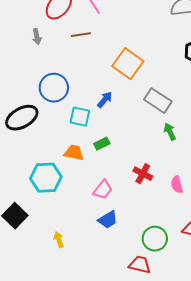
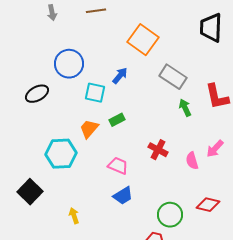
black ellipse: (22, 118) -> (37, 94), size x0.7
orange trapezoid: (74, 153) -> (89, 129), turned -60
pink trapezoid: (103, 190) -> (118, 166), turned -105

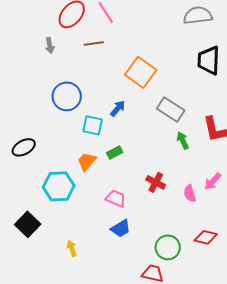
black ellipse: (37, 94) -> (24, 147), moved

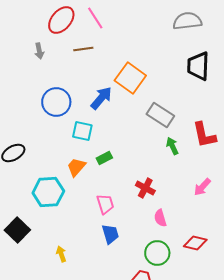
blue arrow: (118, 108) -> (101, 98), moved, size x1.4
pink semicircle: (190, 193) -> (160, 218), moved
pink trapezoid: (116, 198) -> (105, 204), turned 50
blue trapezoid: (121, 228) -> (110, 234), turned -75

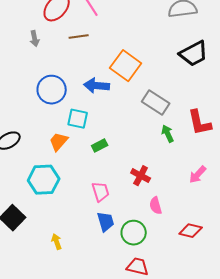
black trapezoid: (198, 66) -> (194, 54), turned -120
blue arrow: (101, 98) -> (97, 86), turned -125
orange trapezoid: (76, 167) -> (59, 142), moved
green circle: (157, 253) -> (134, 233), moved

